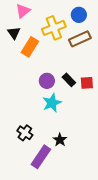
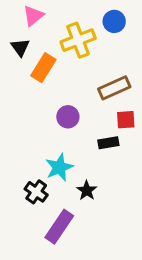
brown rectangle: (80, 39) -> (114, 88), moved
black rectangle: (69, 80) -> (108, 143), moved, turned -56
cyan star: (52, 103) -> (59, 167), moved
black star: (60, 140) -> (87, 190), moved

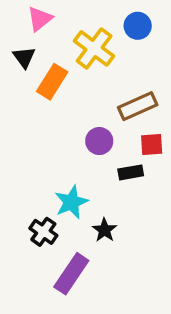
yellow cross: (78, 40) -> (94, 48), turned -32
purple circle: (68, 117) -> (99, 141), moved

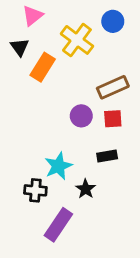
red square: (152, 145) -> (113, 119), moved
black rectangle: (131, 172) -> (107, 156), moved
black cross: (43, 232) -> (35, 190), turned -30

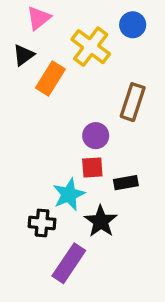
black triangle: (20, 47) -> (24, 55), turned 30
brown rectangle: (113, 87) -> (133, 102), turned -48
red square: (113, 119) -> (92, 168), moved
black star: (86, 189) -> (101, 221), size x1.4

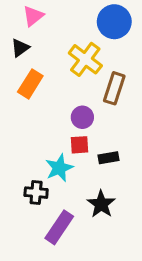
blue circle: (133, 25) -> (114, 22), size x1.5
yellow cross: (91, 47) -> (85, 59), moved
orange rectangle: (50, 79) -> (30, 84), moved
black star: (101, 221) -> (101, 204), moved

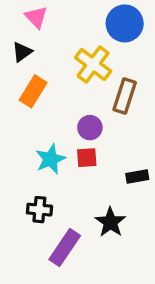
pink triangle: (33, 16) -> (36, 17), turned -35
black rectangle: (108, 158) -> (137, 176), moved
cyan star: (59, 168) -> (50, 159), moved

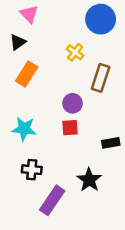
yellow cross: (93, 64) -> (75, 52), size x0.6
cyan star: (50, 159) -> (24, 129), moved, turned 30

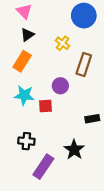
black triangle: (18, 42) -> (27, 35), moved
red square: (70, 128) -> (45, 106), moved
cyan star: (24, 129) -> (24, 95), moved

